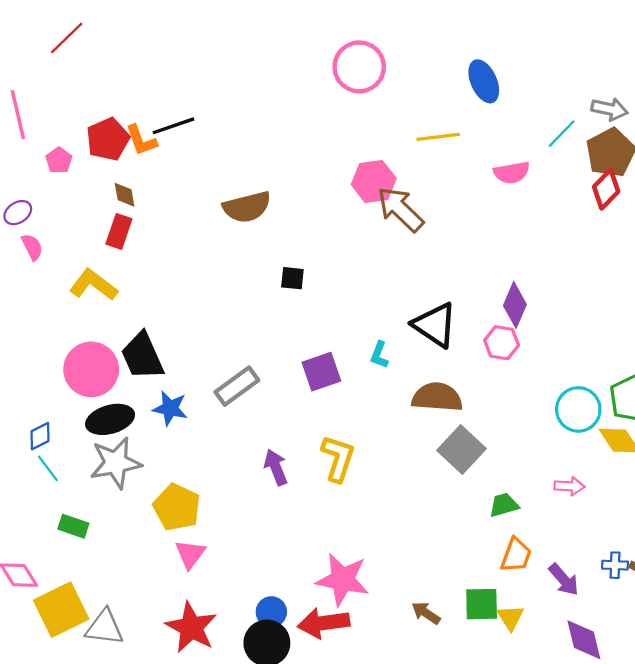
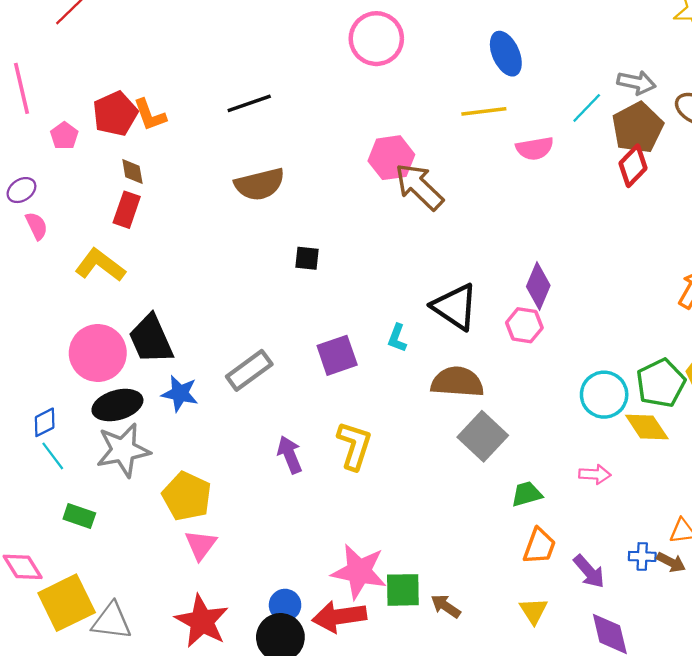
black line: (173, 126) -> (249, 103), moved
yellow line: (438, 137) -> (484, 111), moved
green square: (482, 604) -> (403, 590), moved

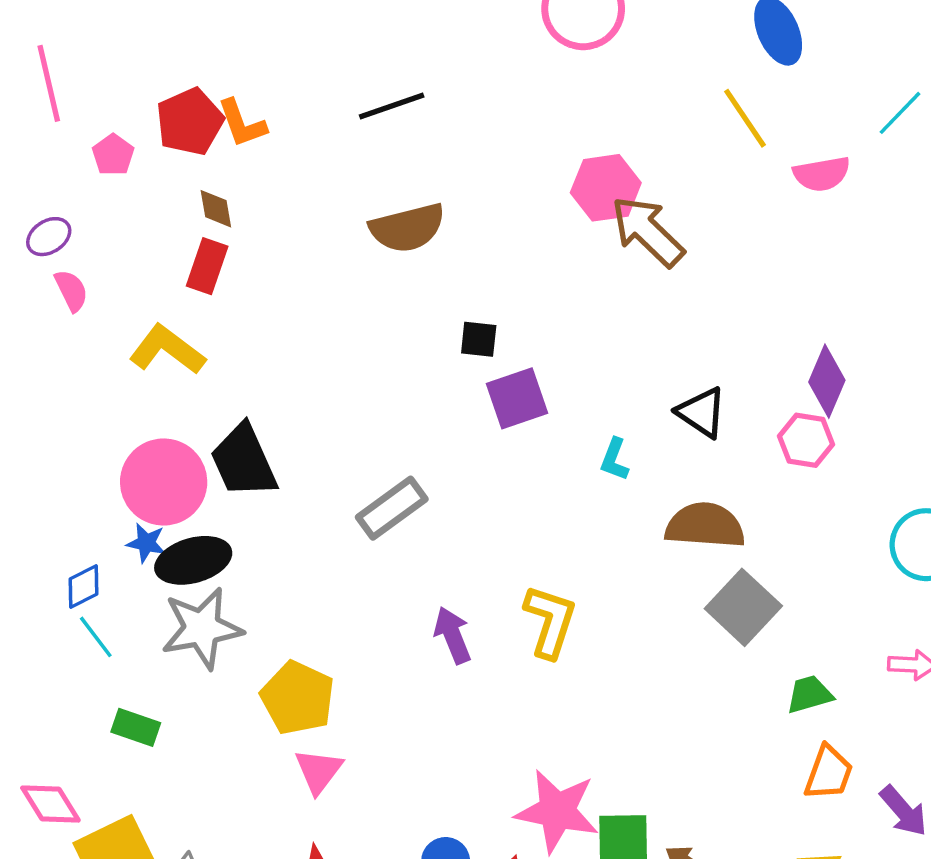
yellow line: (484, 111) -> (745, 118), turned 63
black triangle: (455, 307) -> (702, 412), size x0.7
purple square: (337, 355) -> (517, 398), moved
blue star: (180, 393) -> (146, 543), moved, size x0.7

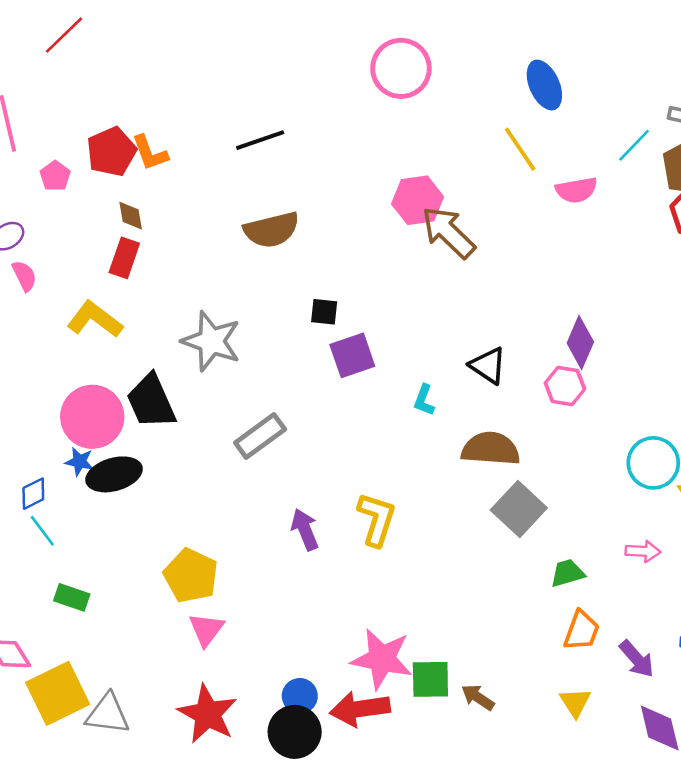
gray star: (202, 628) -> (211, 341), moved, turned 30

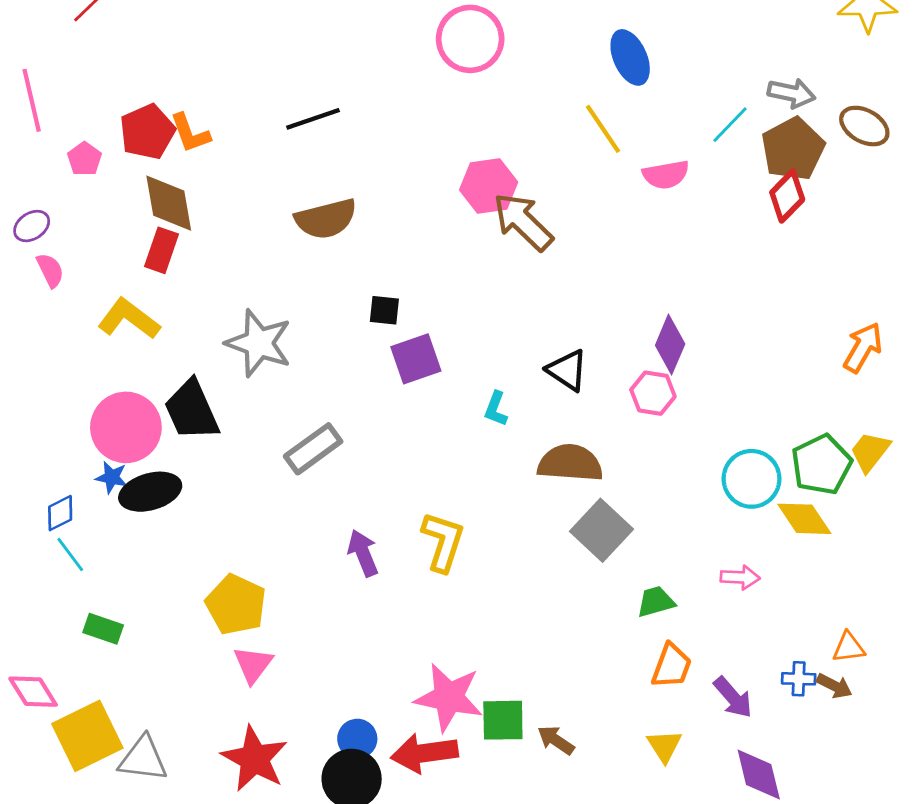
brown diamond: (131, 216) -> (169, 203), size x1.8

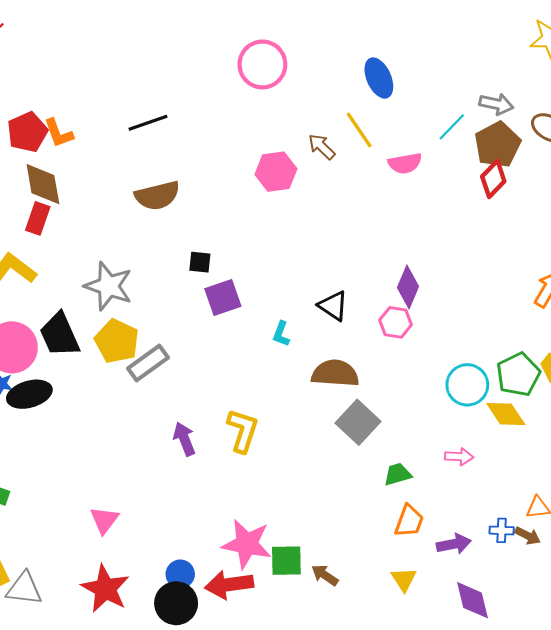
brown arrow: (523, 222) -> (322, 147), moved, size x0.6
yellow pentagon: (236, 605) -> (117, 341), moved
purple arrow: (733, 697) -> (454, 544), turned -60

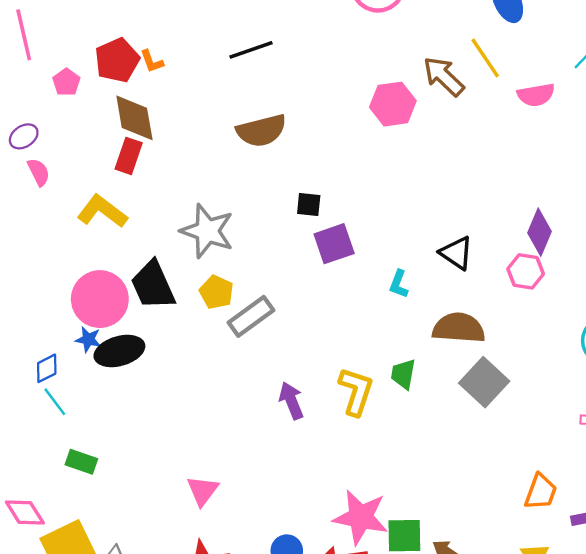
orange L-shape: (59, 133) -> (152, 61), size x0.7
brown arrow: (322, 147) -> (444, 76), size x1.4
yellow pentagon: (117, 341) -> (216, 292), size x0.7
green trapezoid: (398, 474) -> (403, 374), moved, turned -64

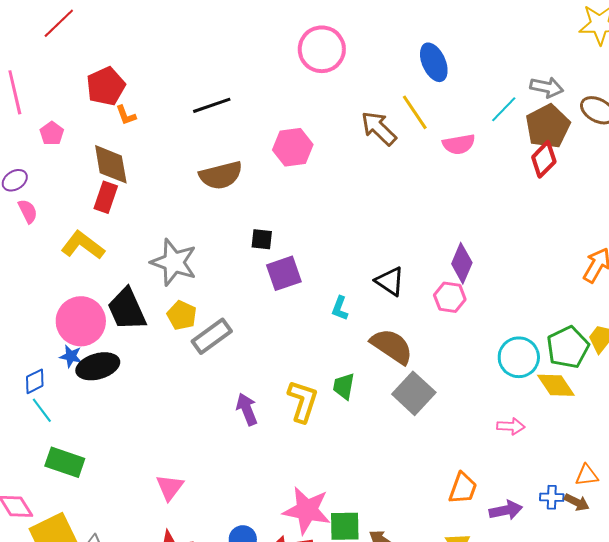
red pentagon: (117, 60) -> (106, 86), moved
pink hexagon: (393, 104) -> (293, 147), moved
brown semicircle: (459, 328) -> (392, 346), turned 30
green rectangle: (81, 462) -> (65, 462), size x1.4

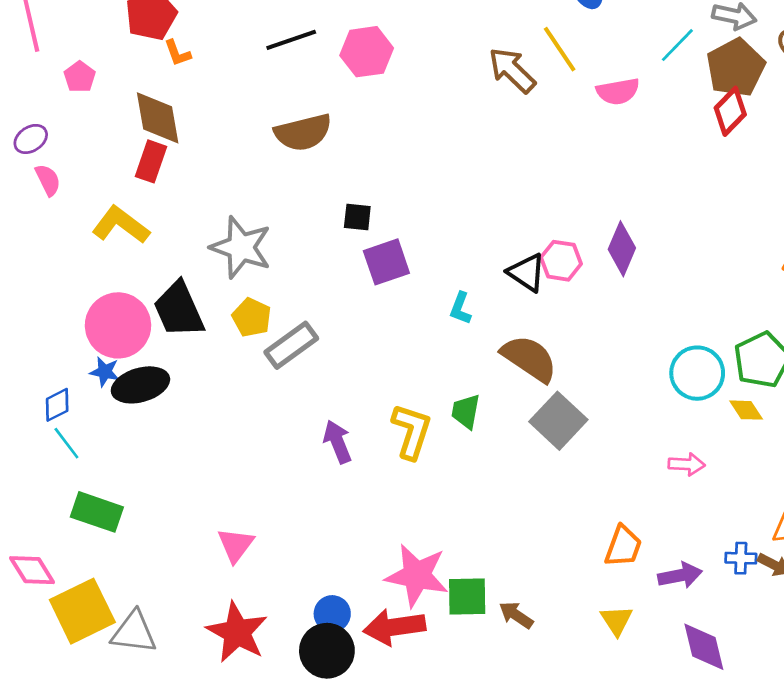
pink hexagon: (293, 147) -> (367, 52), moved
pink hexagon: (450, 297) -> (561, 261), moved
yellow diamond: (556, 385) -> (746, 410), size x0.7

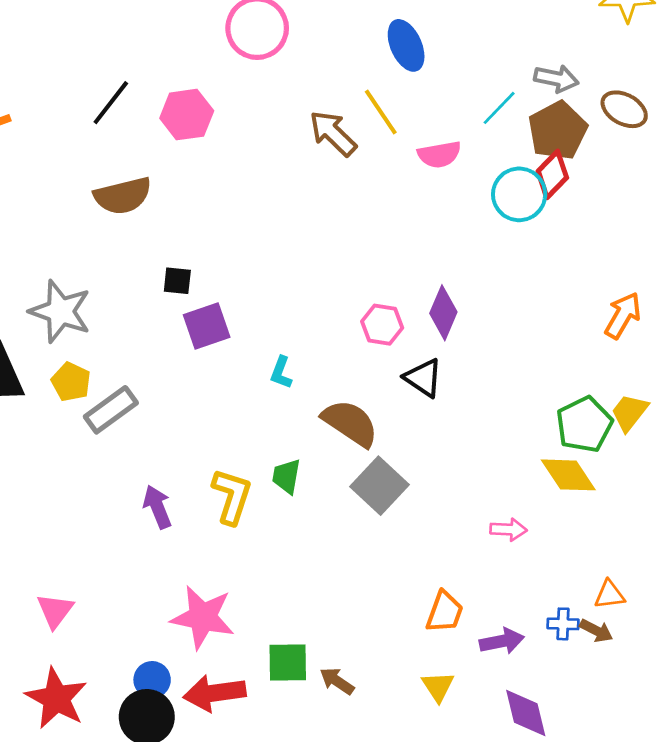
black line: (291, 40) -> (111, 103), turned -33
black triangle: (527, 273) -> (423, 378), moved
cyan circle: (697, 373) -> (519, 194), moved
yellow diamond: (746, 410) -> (568, 475), size x1.6
pink star: (417, 575) -> (203, 617), moved

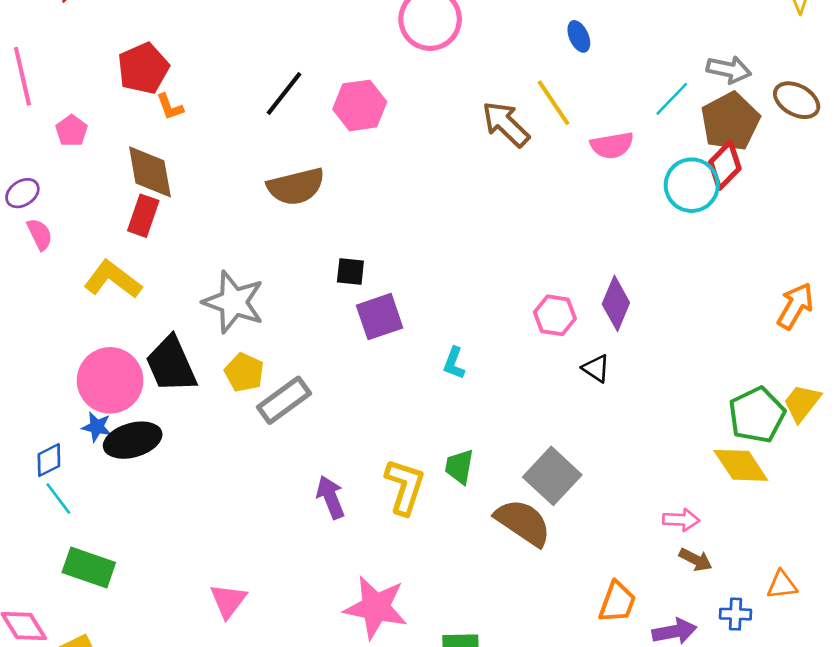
blue ellipse: (406, 45) -> (579, 36), size x0.6
black triangle: (423, 378) -> (596, 368), size x0.7
brown semicircle: (350, 423) -> (523, 522), moved
brown arrow: (596, 631) -> (696, 560), moved

